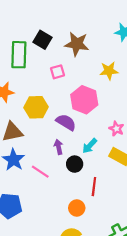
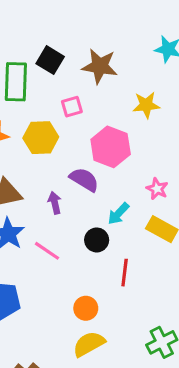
yellow hexagon: (36, 107) -> (41, 138), moved
purple arrow: (59, 147) -> (55, 203), moved
orange circle: (77, 208) -> (86, 308), moved

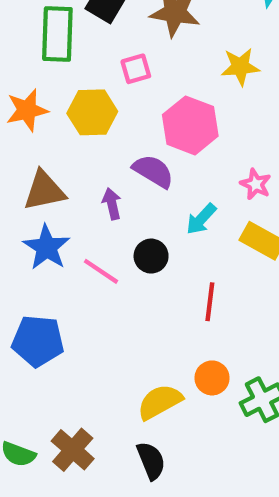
black circle: (97, 240) -> (151, 256), moved
orange circle: (86, 308) -> (212, 378), moved

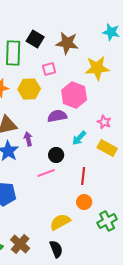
yellow star: (240, 67) -> (97, 68), size x1.4
purple semicircle: (153, 171) -> (57, 116), turned -42
purple arrow: (112, 204) -> (28, 139), moved
pink line: (101, 271) -> (46, 173), moved, turned -54
orange circle: (212, 378) -> (84, 202), moved

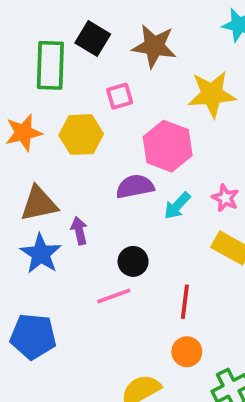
cyan arrow: (79, 138) -> (177, 206), moved

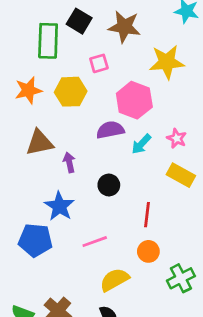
blue star: (41, 254) -> (59, 206), moved
pink line: (114, 296) -> (95, 242), moved

